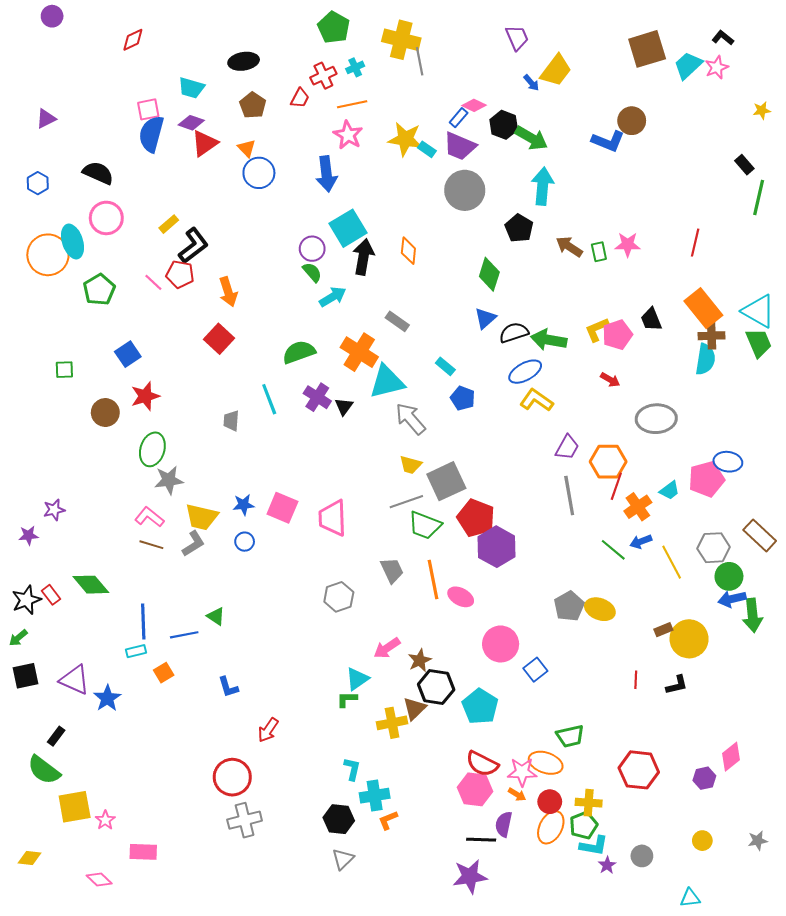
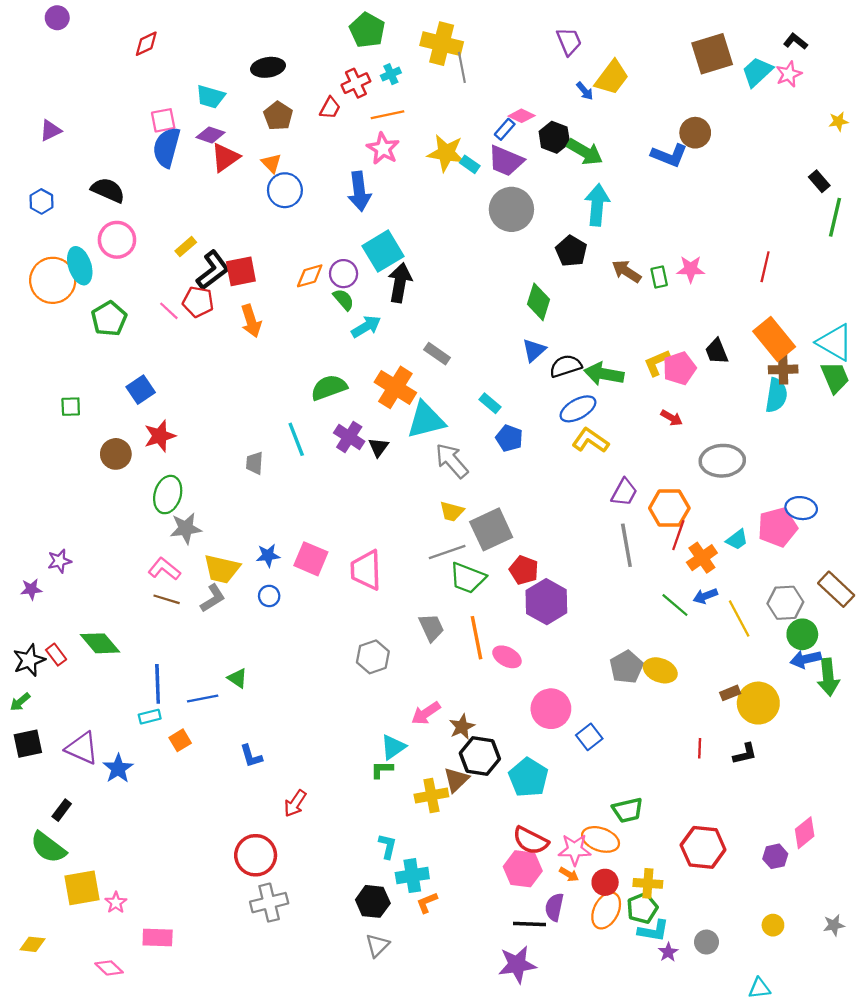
orange diamond: (408, 251) -> (310, 276), moved, turned 68
red square: (219, 339) -> (241, 271), moved, turned 36
red pentagon: (476, 518) -> (524, 570), size x0.7

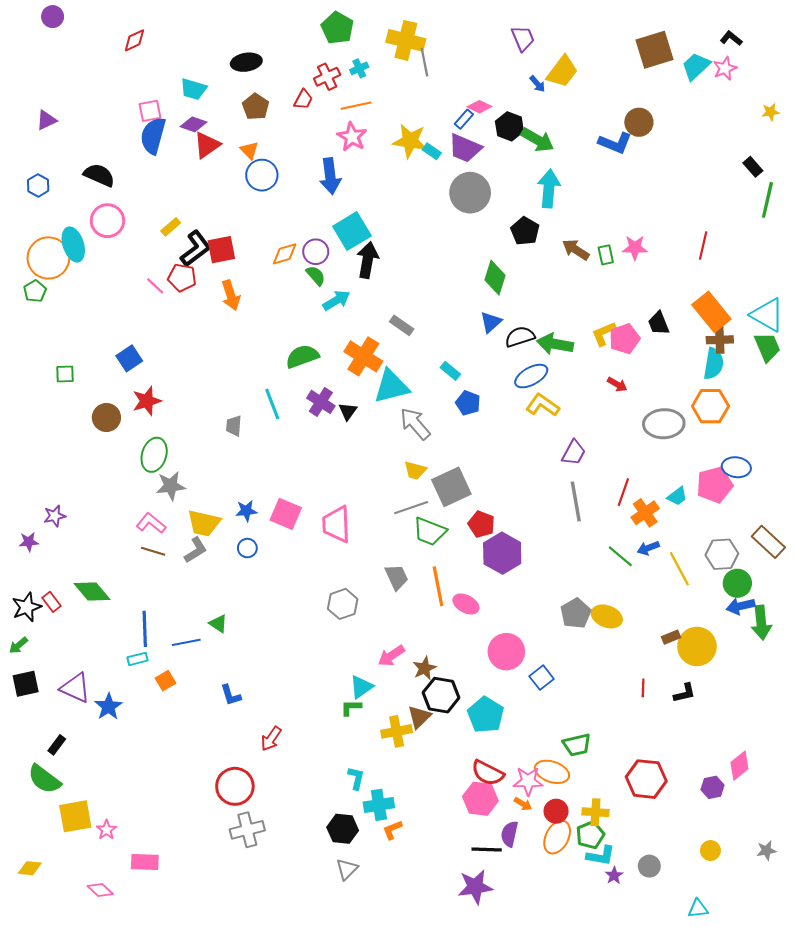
green pentagon: (109, 319) -> (35, 291), moved, size x0.7
orange hexagon: (669, 508) -> (710, 406), moved

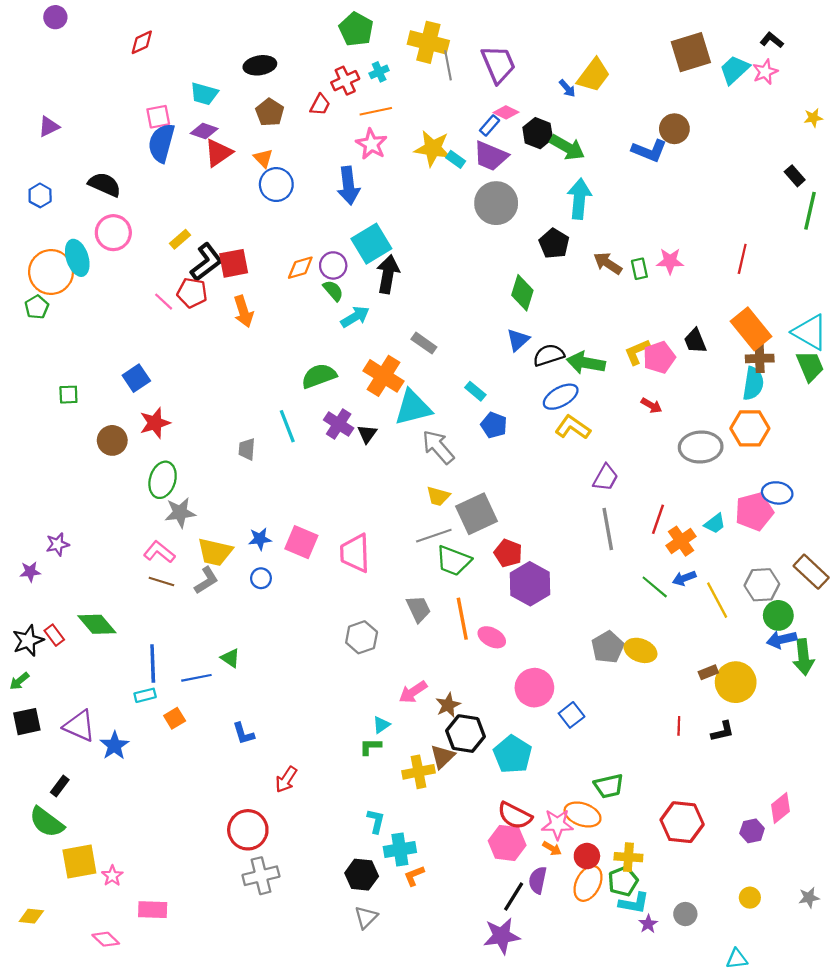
purple trapezoid: (523, 38) -> (498, 64), moved, size x1.4
cyan triangle: (361, 687) -> (381, 725), size x0.7
black line: (487, 850) -> (514, 897), turned -60

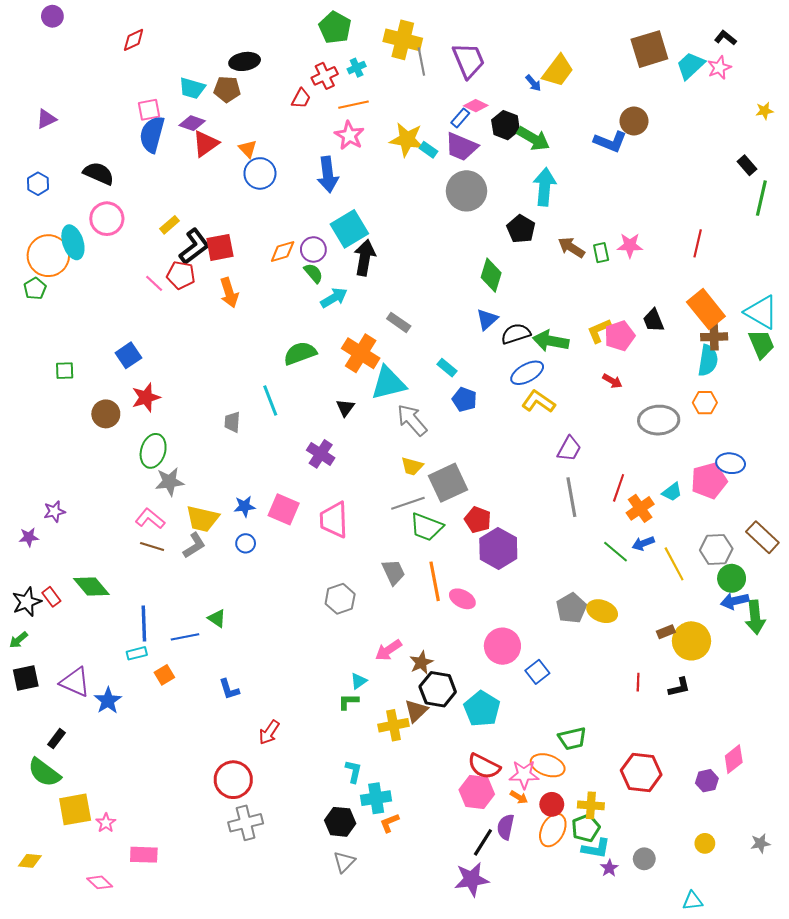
brown pentagon: (270, 112) -> (227, 89), moved, turned -30
purple cross: (339, 424) -> (321, 454), moved
orange hexagon: (750, 428) -> (705, 403), size x0.7

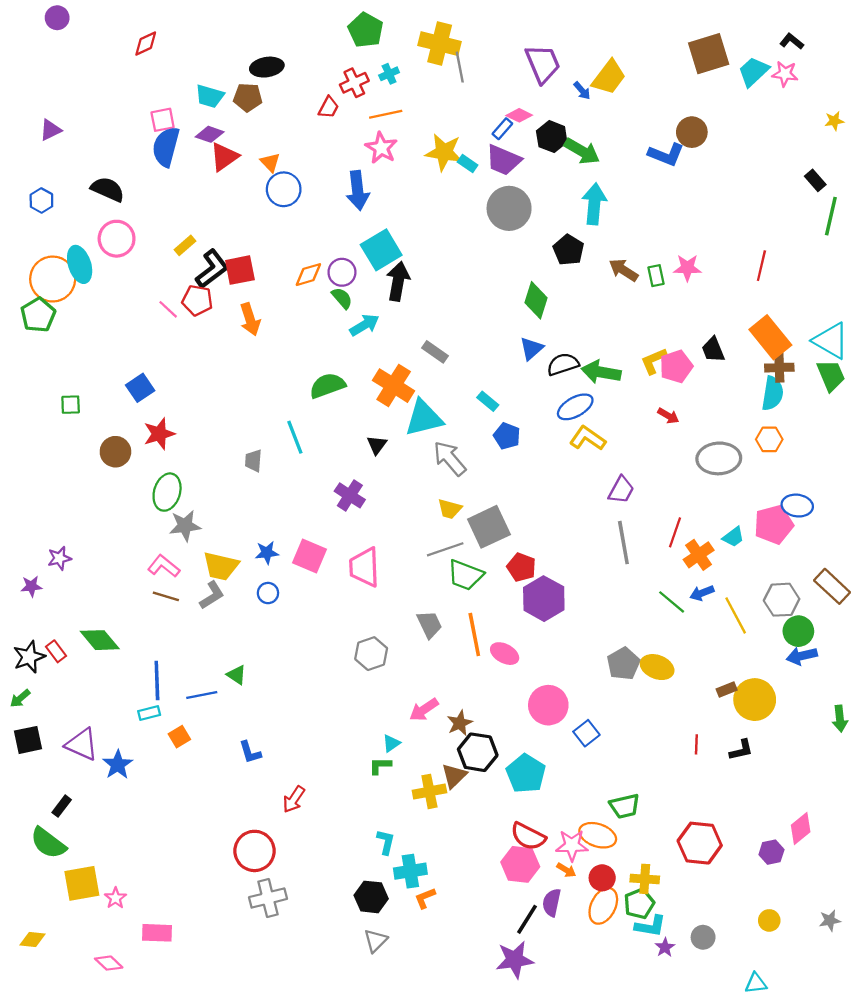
purple trapezoid: (469, 60) -> (543, 64), moved
pink star: (719, 68) -> (785, 74), turned 30
green pentagon: (35, 289) -> (38, 315), size x1.4
green arrow: (755, 617) -> (840, 719), moved, size x0.7

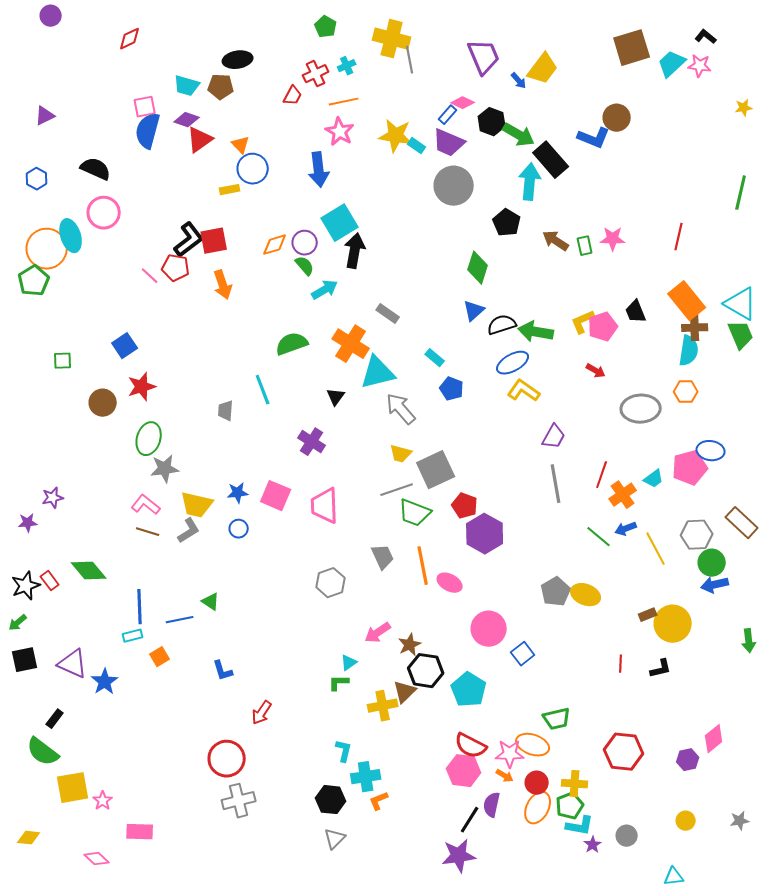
green pentagon: (366, 30) -> (326, 27), size x0.7
black rectangle: (815, 180) -> (551, 160), moved, size x1.8
yellow rectangle: (185, 245) -> (230, 190), moved, turned 30

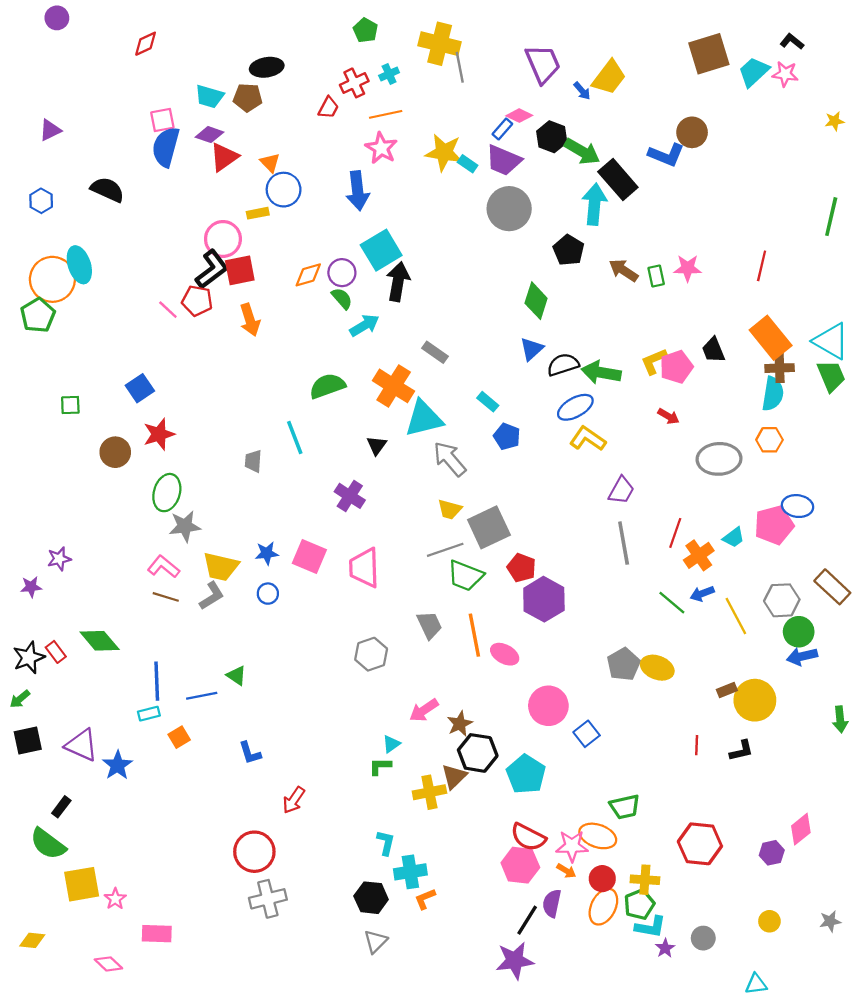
pink circle: (104, 213) -> (223, 239), moved

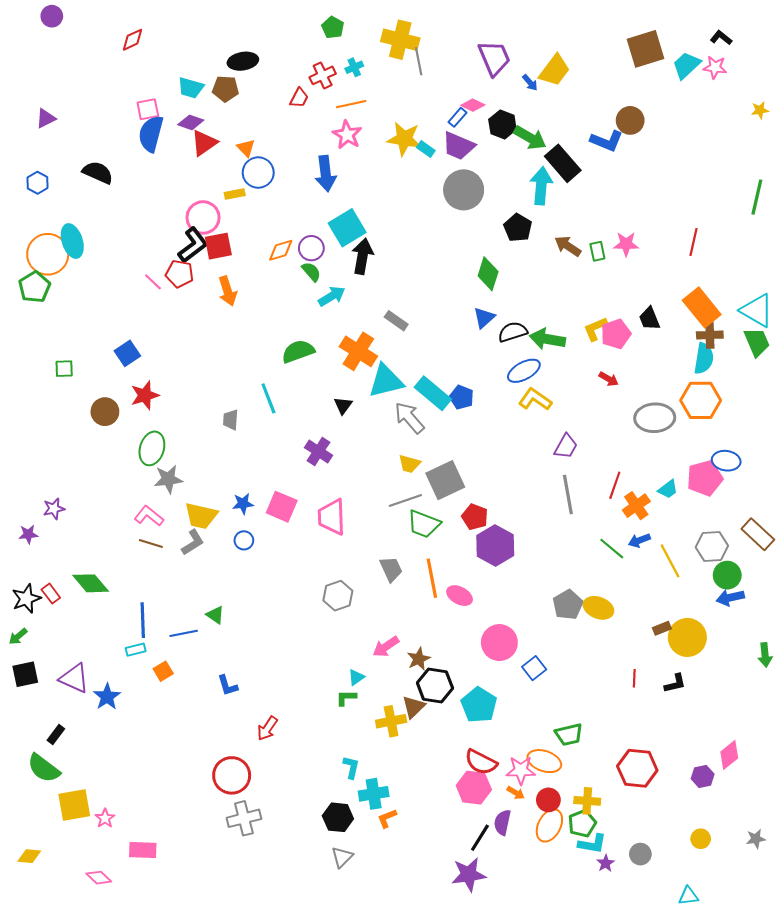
cyan rectangle: (488, 402) -> (433, 393), moved, size x1.8
orange hexagon: (769, 440) -> (701, 400), size x1.6

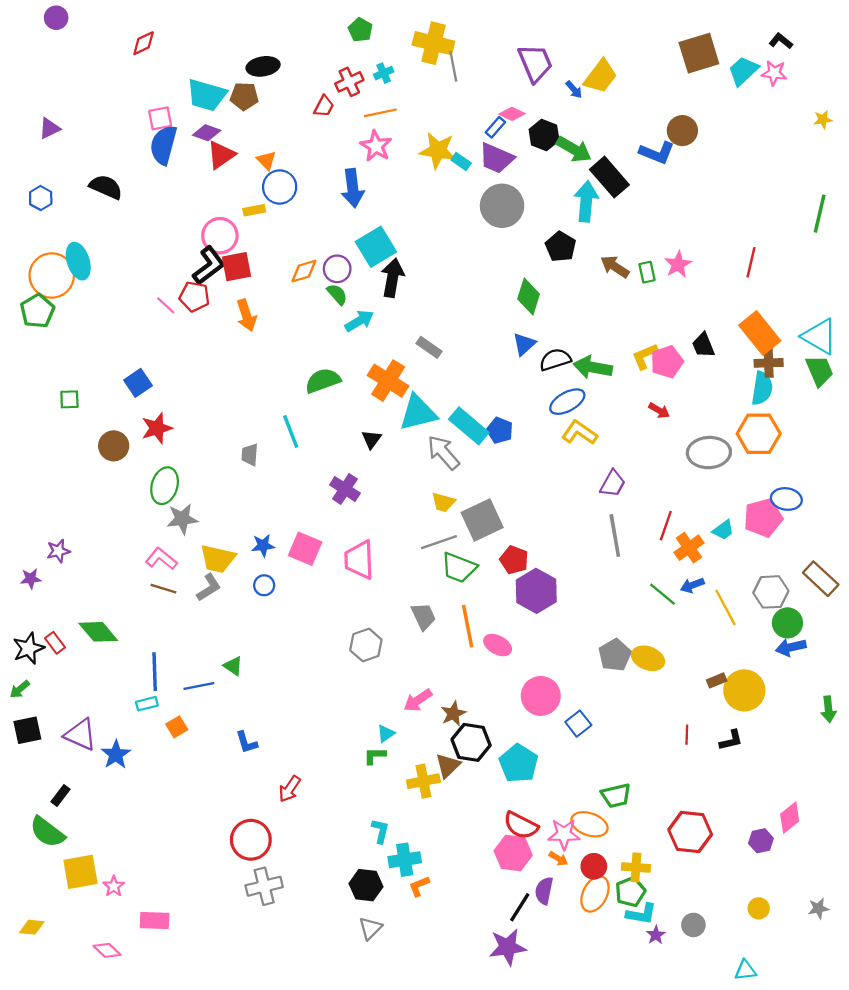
cyan trapezoid: (191, 88) -> (207, 95), size x1.4
pink star: (626, 244) -> (678, 264), turned -30

